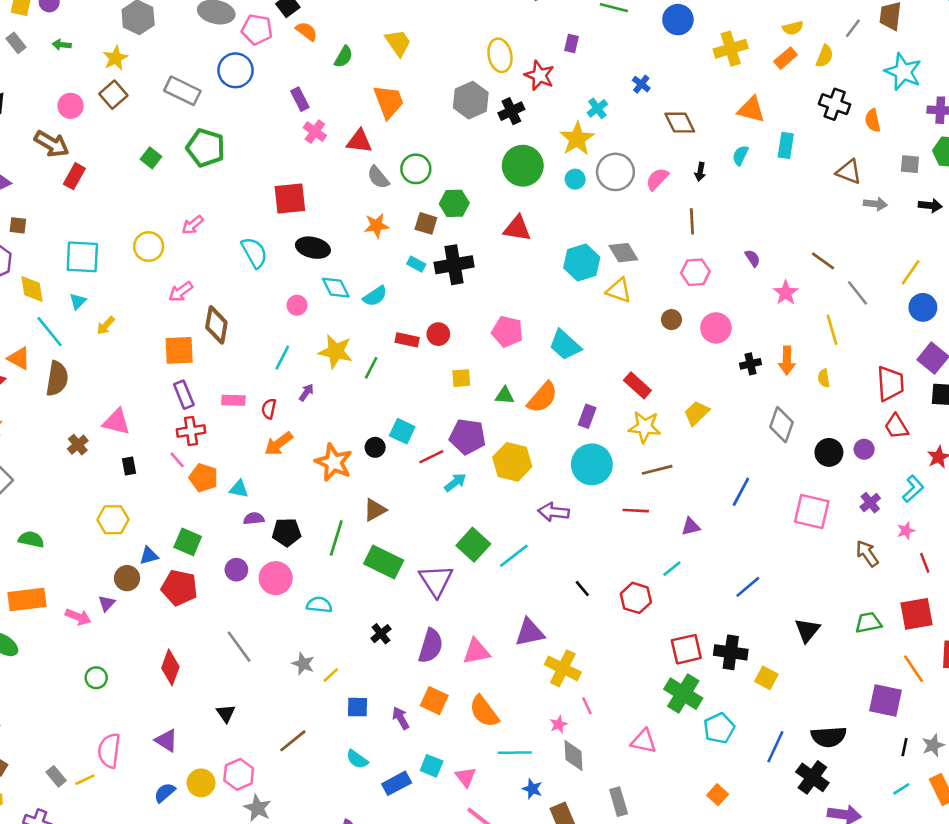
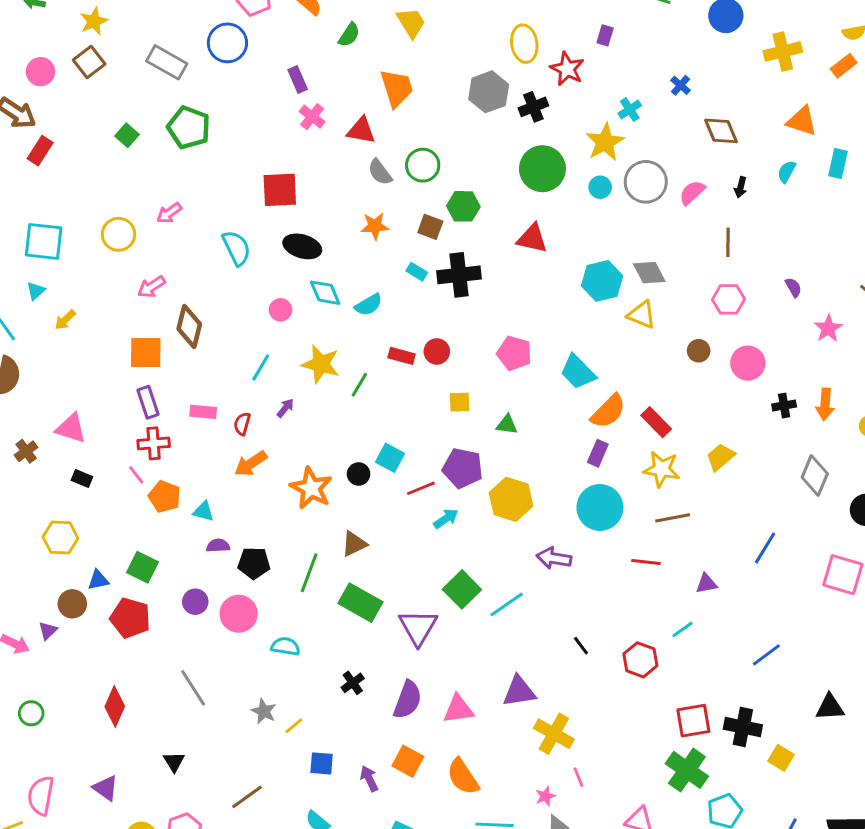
orange semicircle: (542, 397) -> (608, 411), moved
black rectangle: (129, 466) -> (82, 478), turned -60
black triangle: (807, 630) -> (830, 707), turned 44

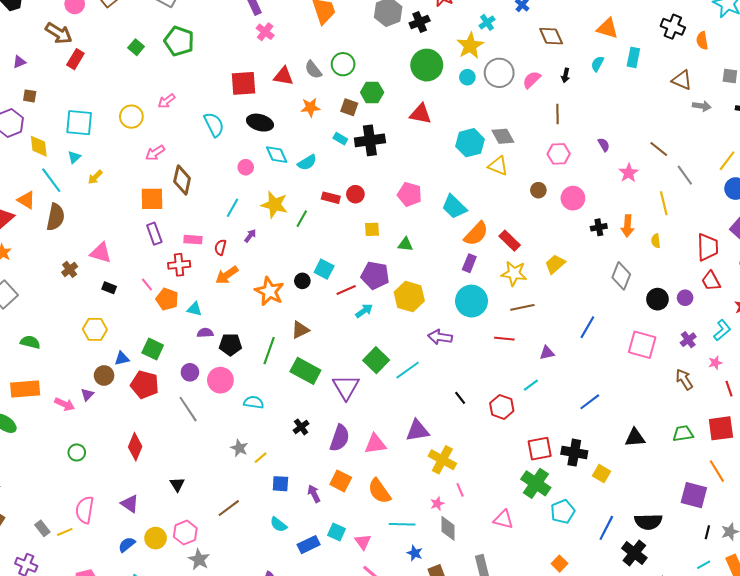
red triangle: (361, 130) -> (284, 76), moved
red cross: (154, 443) -> (179, 265), moved
gray line: (193, 688) -> (188, 409), moved

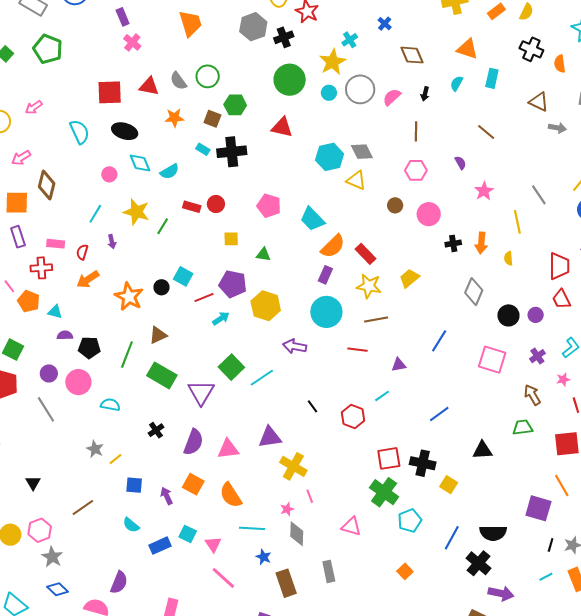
brown line: (659, 149) -> (486, 132), moved
purple arrow: (250, 236) -> (112, 242), turned 128
green trapezoid: (683, 434) -> (523, 427), moved

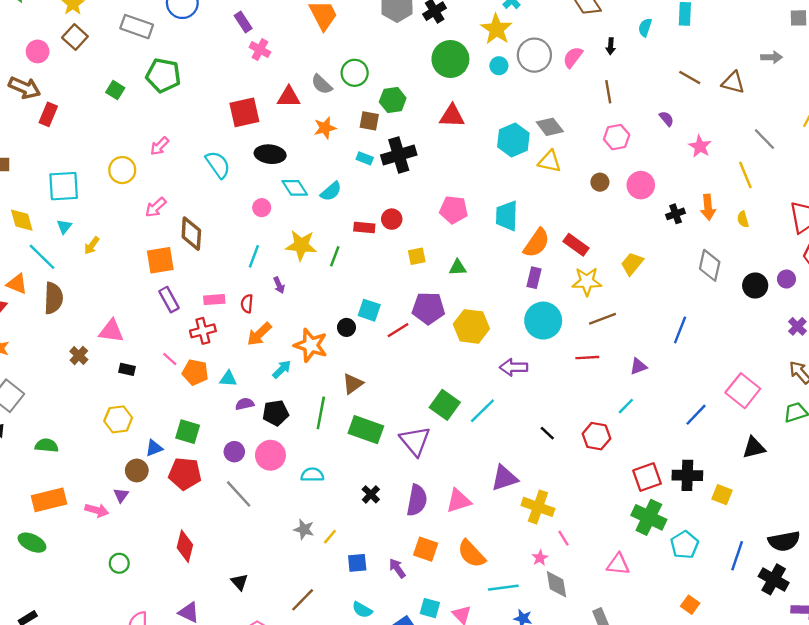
brown triangle: (539, 102) -> (733, 82), moved
cyan trapezoid: (312, 219) -> (507, 216), turned 56
cyan arrow: (221, 318) -> (282, 369), moved
pink square: (492, 360) -> (743, 391), moved, turned 32

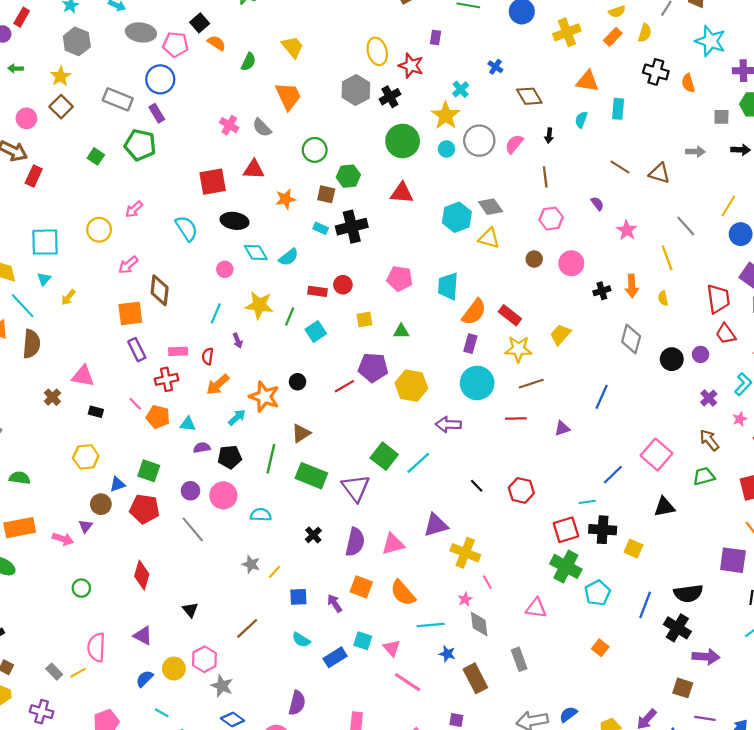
purple rectangle: (243, 22) -> (157, 113), moved
gray semicircle: (322, 84) -> (262, 128), moved
cyan square: (369, 310) -> (316, 331), moved, turned 36
cyan line: (626, 406) -> (587, 502), moved, turned 35

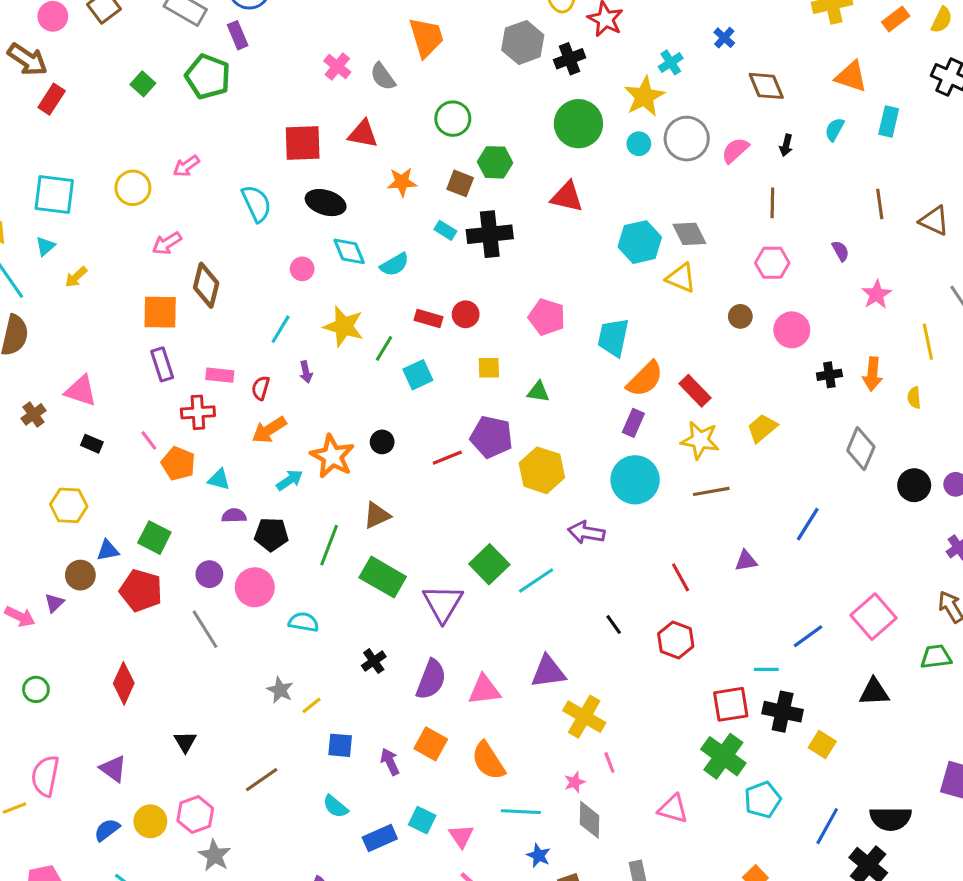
brown line: (620, 167) -> (880, 204), turned 42
red line: (516, 418) -> (681, 577), moved, turned 54

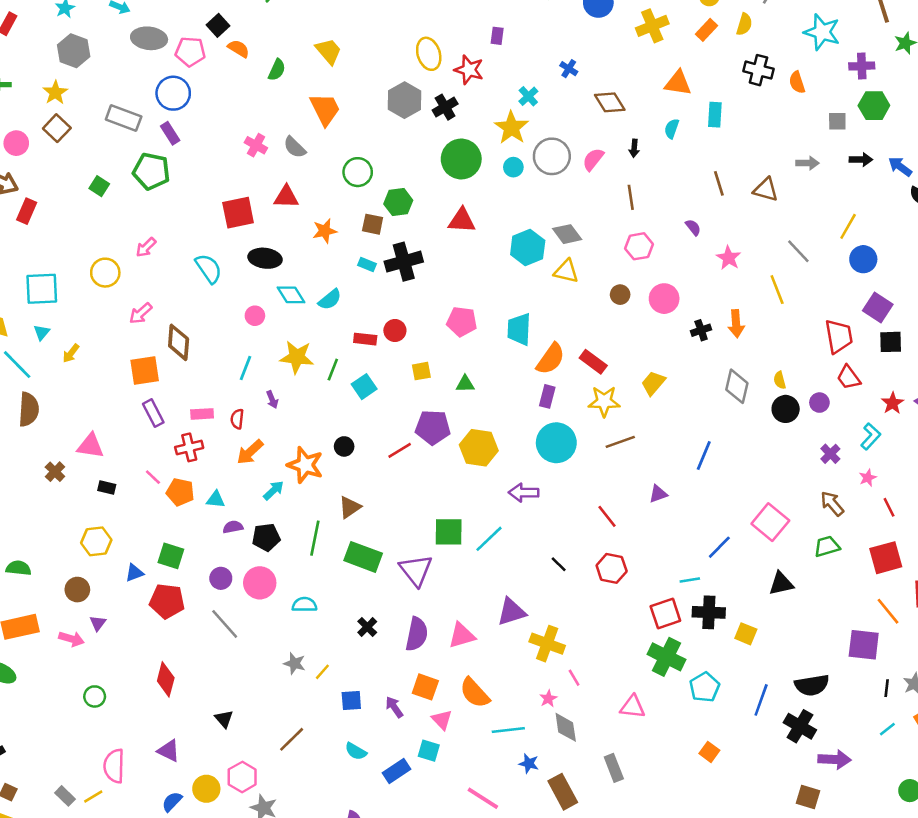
yellow semicircle: (914, 398) -> (780, 380), moved
green square: (489, 564) -> (449, 532), turned -36
brown circle: (80, 575) -> (77, 590), moved
pink triangle: (461, 836) -> (442, 720), moved

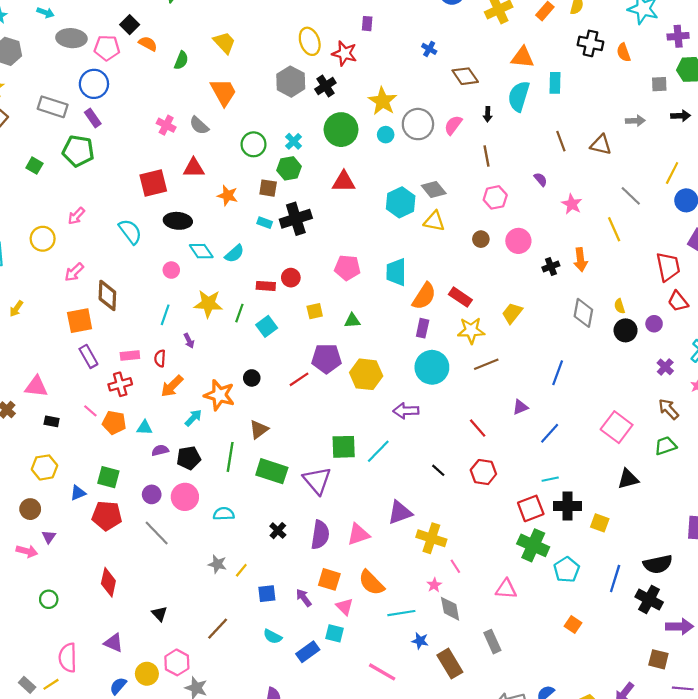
cyan cross: (528, 96) -> (294, 141), moved
cyan semicircle: (672, 129) -> (519, 96), size x1.8
orange star: (325, 231) -> (228, 196), turned 30
blue line: (719, 547) -> (550, 433), moved

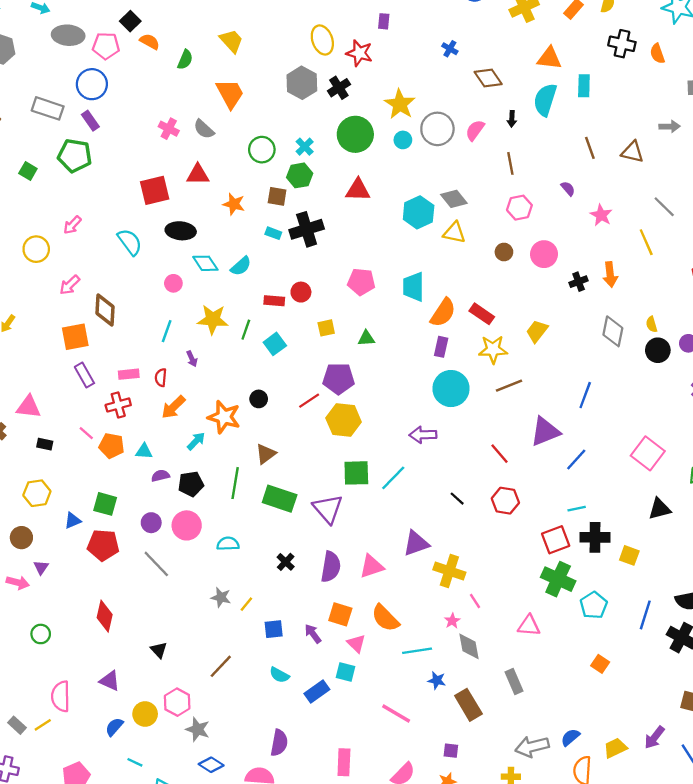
yellow hexagon: (366, 374) -> (344, 420), moved
purple triangle: (520, 407) -> (545, 432), size x1.8

